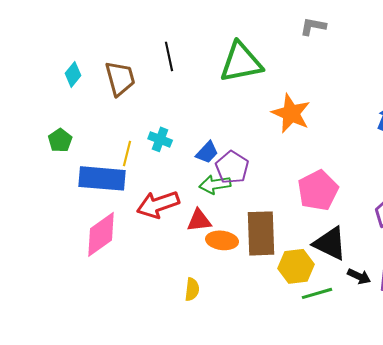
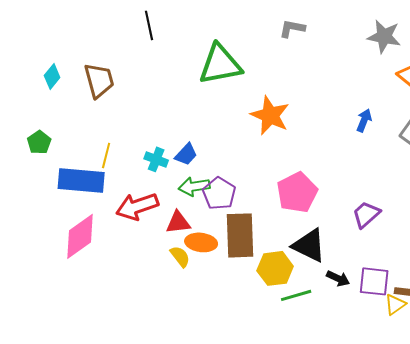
black line: (169, 56) -> (149, 25), moved
cyan cross: (160, 139) -> (156, 159), moved
purple pentagon: (232, 167) -> (219, 193), moved
yellow semicircle: (192, 289) -> (180, 256), moved, turned -45

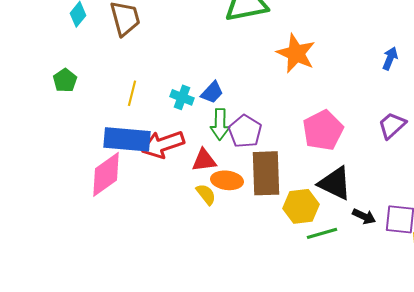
blue rectangle: (81, 180) -> (127, 139), moved
green arrow: (194, 186) -> (220, 124), turned -80
purple trapezoid: (366, 214) -> (392, 125), moved

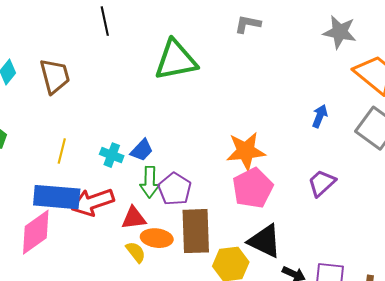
orange star: (296, 53) -> (246, 151), moved, turned -30

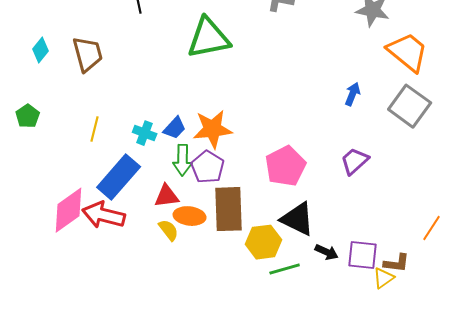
orange star: (246, 151) -> (213, 129), moved
blue rectangle: (57, 197) -> (119, 177), moved, turned -54
red arrow: (93, 202) -> (104, 215), moved, turned 33

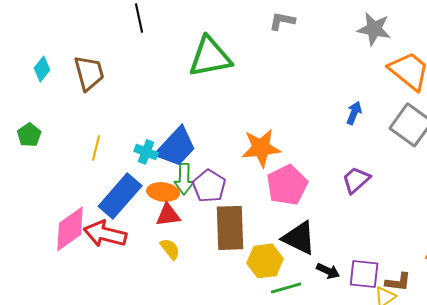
blue trapezoid: (175, 128) -> (176, 147), size x1.8
orange star: (213, 129) -> (261, 148), moved
orange ellipse: (190, 216) -> (163, 192), moved

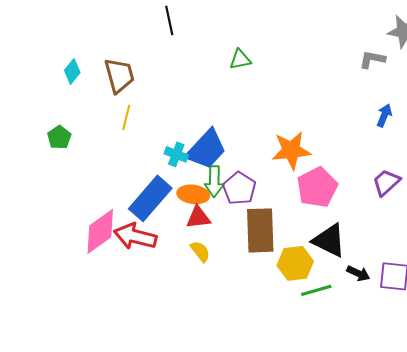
gray L-shape: (282, 21) -> (372, 59), moved
green triangle: (210, 57) -> (240, 59), size x0.5
yellow line: (96, 148) -> (126, 117), moved

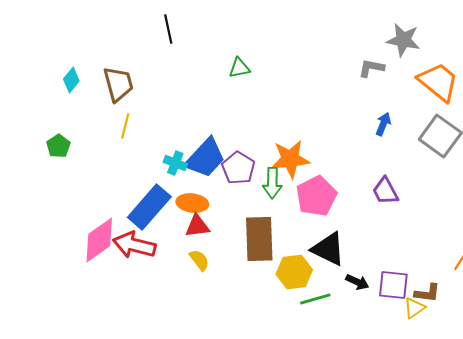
green arrow: (214, 181) -> (272, 183), moved
purple trapezoid: (386, 182) -> (385, 191), turned -76
purple pentagon: (239, 188) -> (238, 168), moved

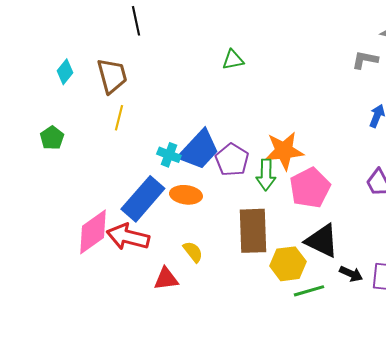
black line: (168, 29) -> (136, 21), moved
red triangle: (197, 226) -> (166, 279), moved

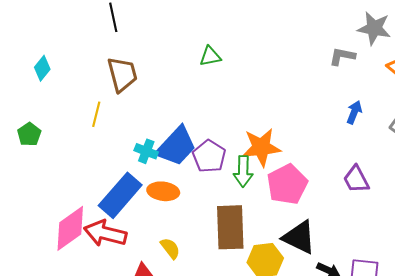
brown trapezoid: (112, 76) -> (122, 74), moved

